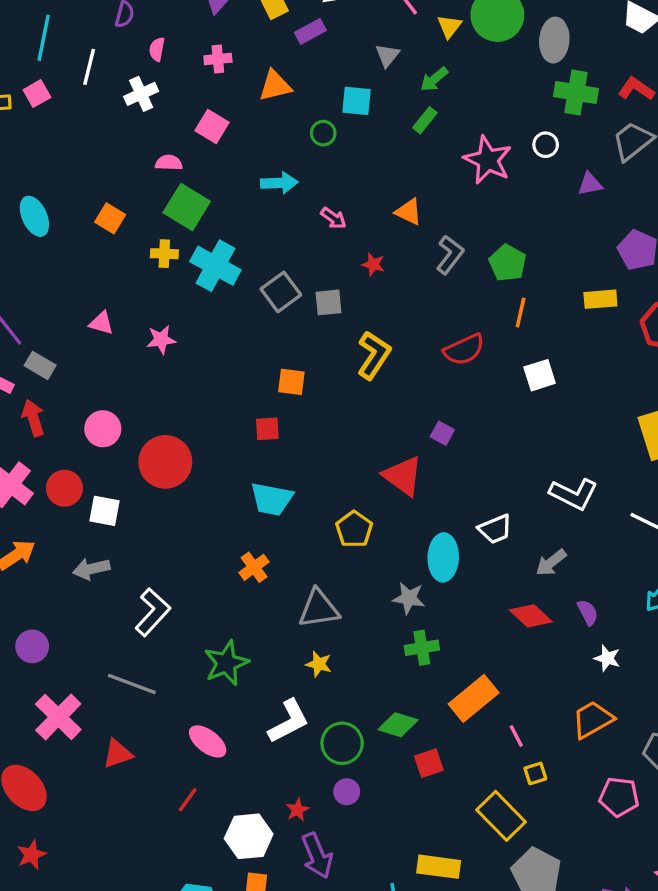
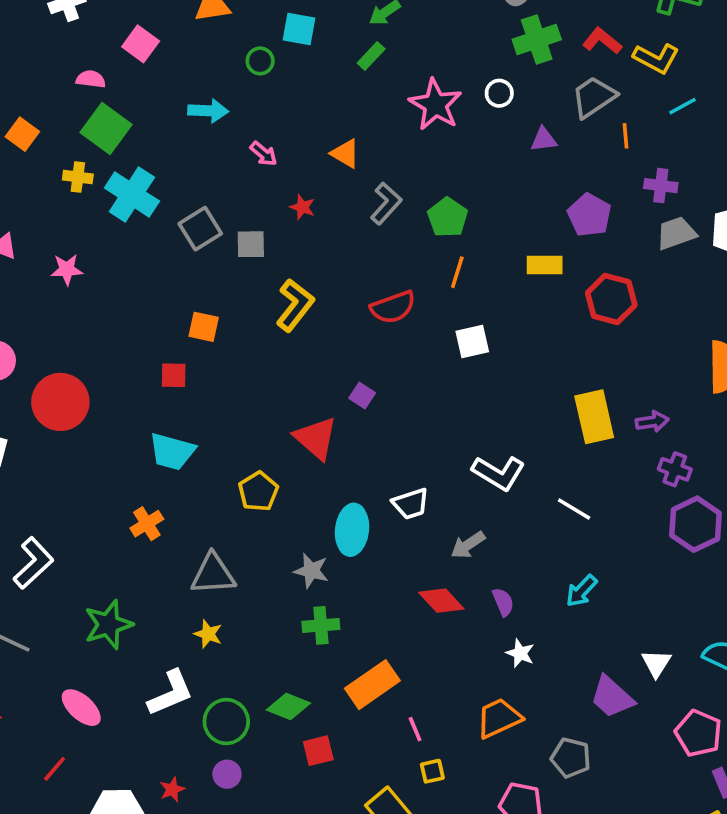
green cross: (576, 92) -> (537, 39), turned -33

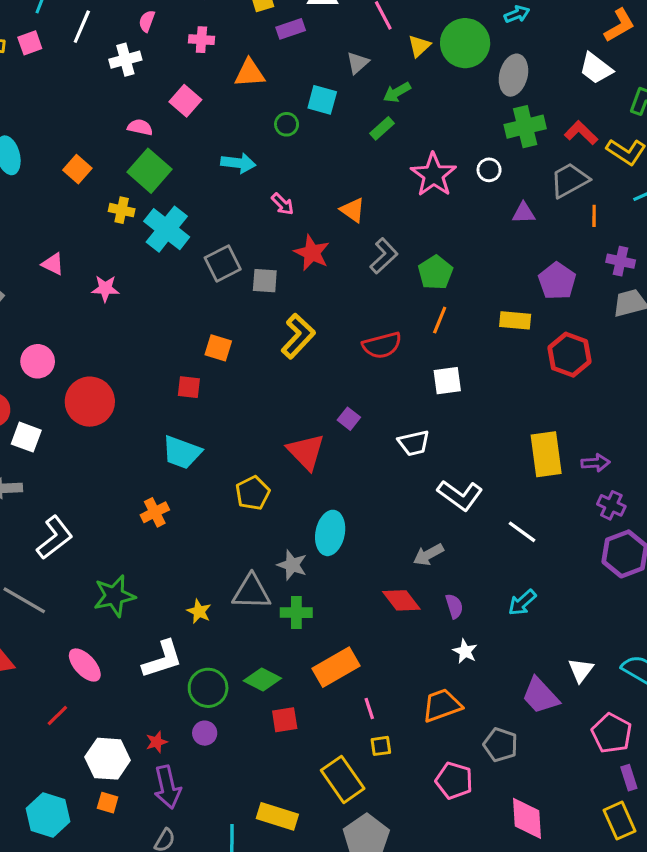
red star: (302, 207) -> (312, 253), size x1.6
white trapezoid: (411, 504) -> (414, 443), moved
gray triangle: (213, 574) -> (251, 592), moved

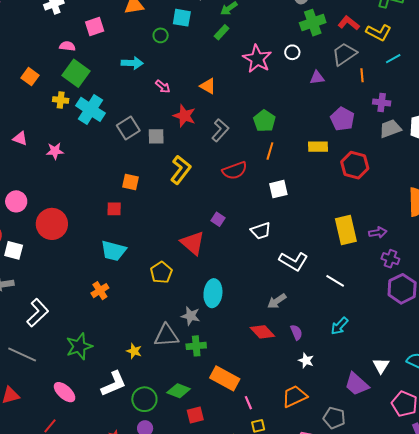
pink square: (185, 101) -> (95, 26), turned 36
gray L-shape: (384, 256) -> (220, 130), moved
orange rectangle: (336, 667) -> (225, 378), turned 64

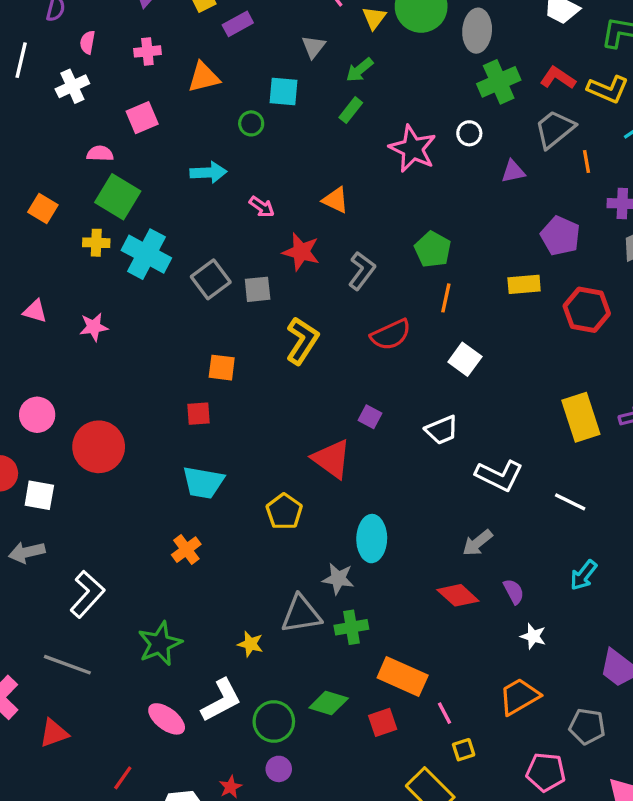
white square: (278, 189) -> (465, 359), turned -36
pink ellipse: (65, 392) -> (167, 719), moved
red square: (195, 415) -> (383, 722), moved

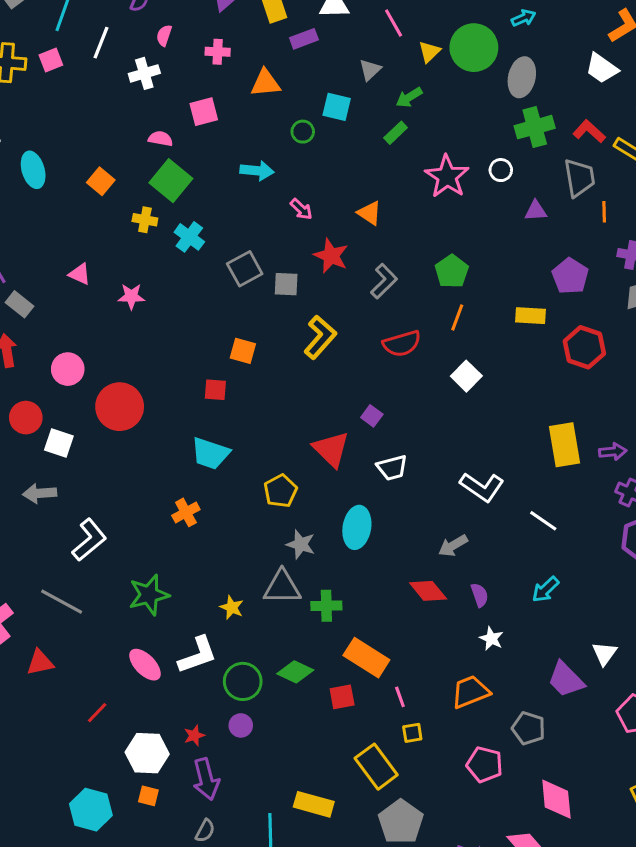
gray trapezoid: (555, 129) -> (579, 178), turned 111
cyan cross: (146, 254) -> (189, 237), size x0.7
white trapezoid: (442, 430) -> (392, 468), moved
gray star: (338, 579) -> (301, 544), moved

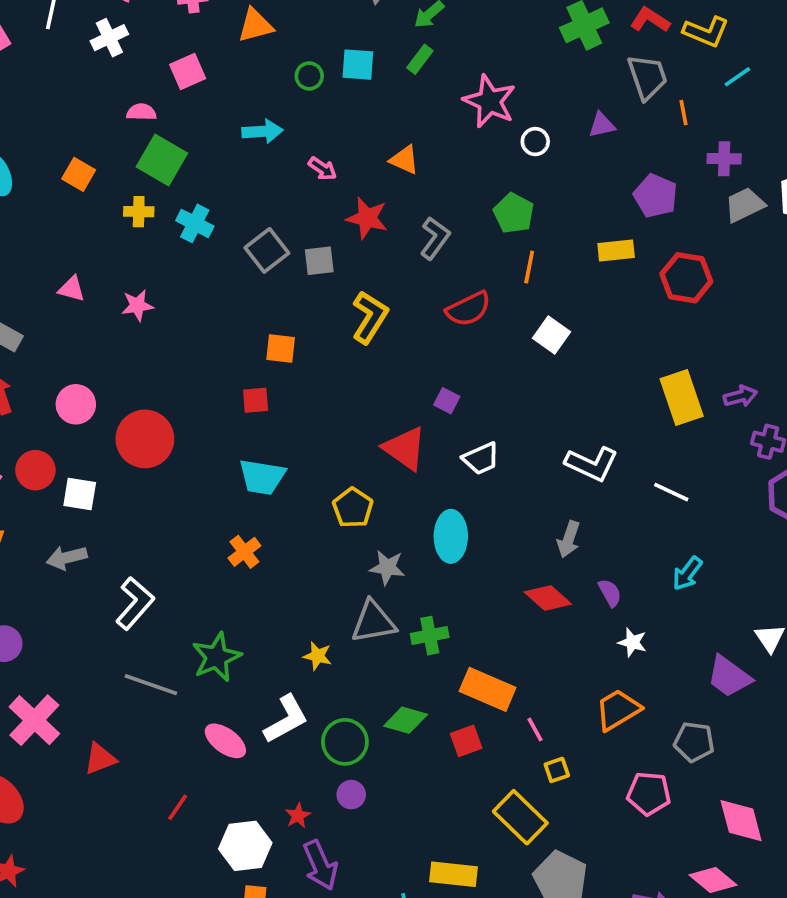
cyan square: (337, 107) -> (358, 65), moved
white circle: (501, 170) -> (535, 142), moved
gray arrow: (453, 546) -> (569, 539), turned -32
gray line: (62, 602) -> (151, 685), moved

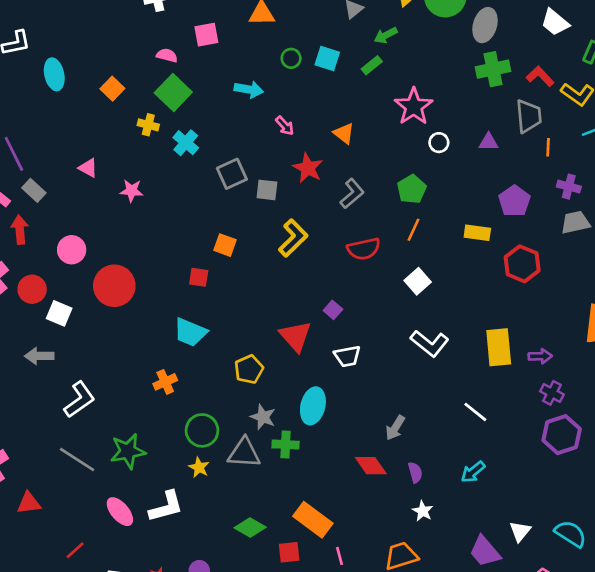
white L-shape: (592, 464) -> (430, 343), moved
green cross: (430, 636) -> (286, 445), moved
green circle: (345, 742) -> (202, 430), moved

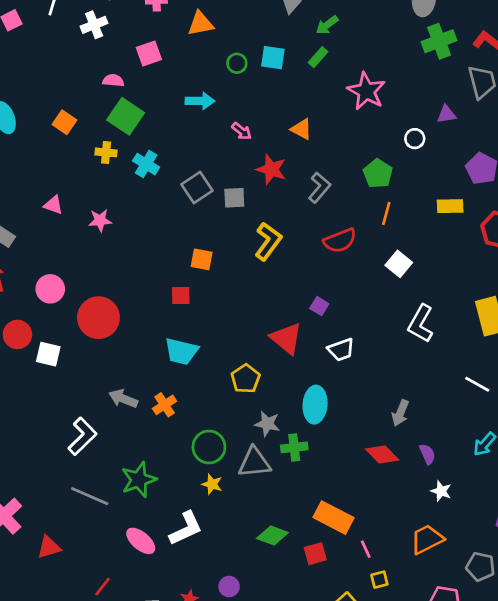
white circle: (439, 143) -> (415, 139), moved
white L-shape: (430, 343) -> (421, 324), turned 90
gray arrow: (39, 356) -> (123, 399), moved, turned 32

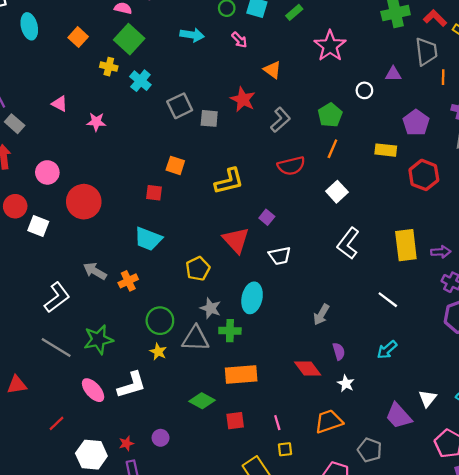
pink arrow: (242, 131) -> (239, 40), moved
yellow L-shape: (268, 241) -> (229, 181), moved, turned 32
red diamond: (382, 454) -> (308, 369), moved
orange rectangle: (334, 518) -> (241, 375), moved, turned -40

